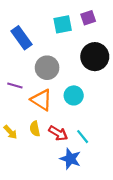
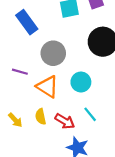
cyan line: (83, 137) -> (90, 114), moved

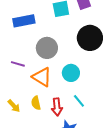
blue rectangle: (27, 22) -> (24, 21), turned -65
red arrow: (65, 121) -> (57, 107), turned 54

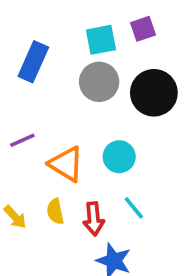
blue rectangle: (24, 21) -> (33, 62), turned -55
gray circle: (47, 48) -> (99, 82), moved
purple line: (18, 64) -> (22, 140), turned -40

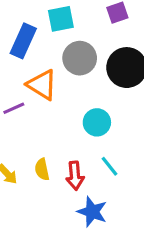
cyan square: (101, 40) -> (61, 19), moved
orange triangle: (66, 164) -> (42, 85), moved

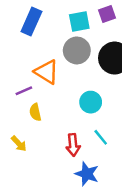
cyan square: (61, 19) -> (79, 22), moved
blue rectangle: (23, 41) -> (31, 22), moved
yellow semicircle: (42, 169) -> (35, 112), moved

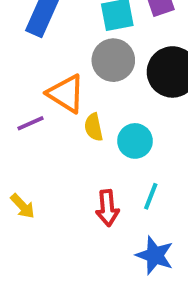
yellow semicircle: (35, 112) -> (94, 127), moved
cyan line: (101, 137) -> (151, 196), turned 60
blue star: (87, 174) -> (155, 255), moved

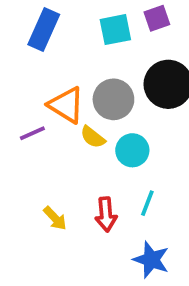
gray circle: (113, 60) -> (113, 99), moved
yellow semicircle: (94, 127) -> (93, 137), turned -40
yellow arrow: (23, 206) -> (55, 218), moved

